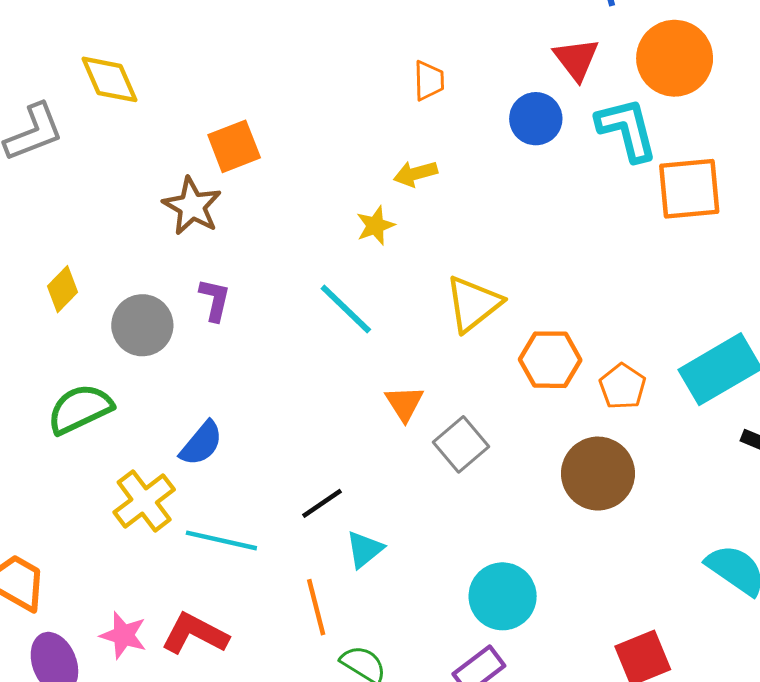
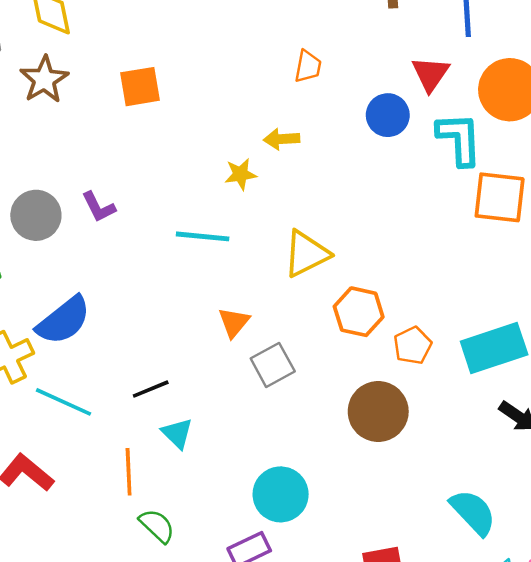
brown star: (192, 206) -> (44, 79), moved
purple L-shape: (215, 300) -> (99, 207), turned 129
cyan line: (346, 309) -> (203, 236), turned -50
blue semicircle: (201, 443) -> (64, 320), size x1.4
cyan triangle: (364, 549) -> (177, 433), turned -48

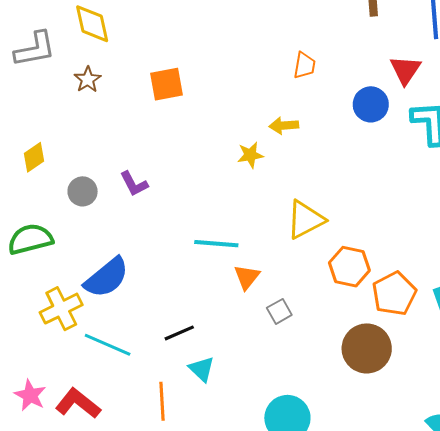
brown star: (44, 79) -> (88, 80), size x0.7
gray circle: (36, 215) -> (83, 191), size x0.7
cyan line: (203, 236) -> (216, 244), moved
orange pentagon: (413, 345) -> (394, 294), size x1.4
gray square: (273, 365) -> (279, 311), size x0.7

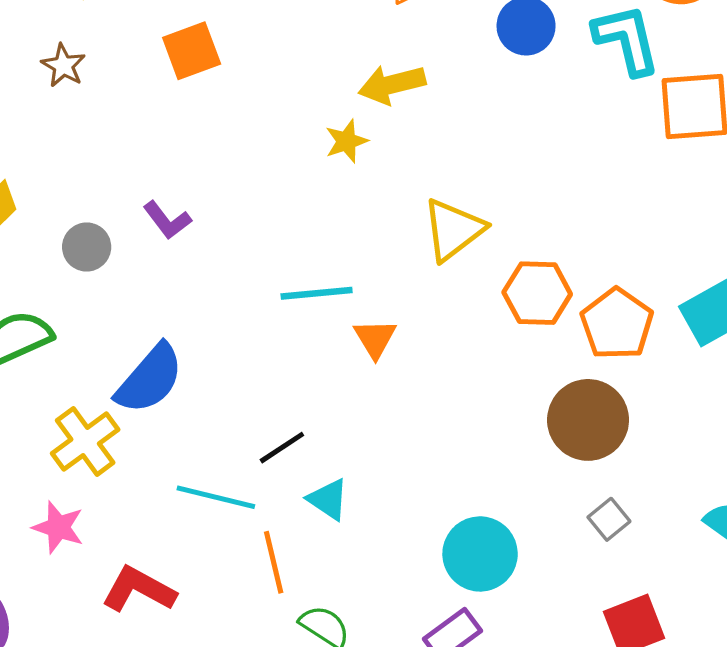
yellow arrow: (284, 125) -> (392, 84), size x1.4
gray square: (279, 311) -> (609, 519), moved
cyan line: (108, 345) -> (216, 497), moved
pink star: (30, 395) -> (58, 527), moved

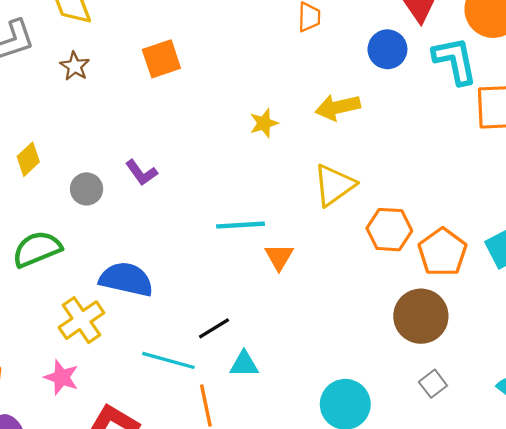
yellow arrow: (392, 84) -> (338, 107), moved
blue semicircle: (150, 379) -> (126, 279), turned -120
cyan triangle: (328, 499) -> (244, 364), turned -36

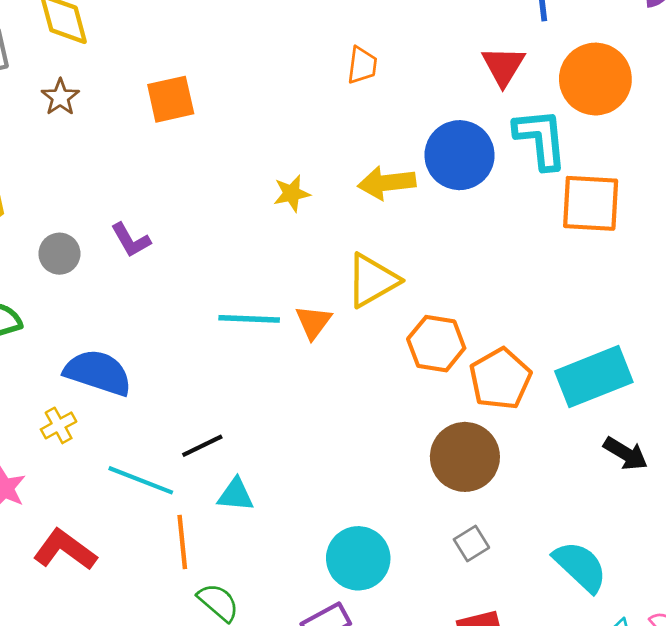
blue circle: (387, 49) -> (460, 155), moved, size x1.4
orange triangle: (279, 257) -> (313, 322), moved
yellow cross: (81, 320) -> (59, 425), moved, size x0.6

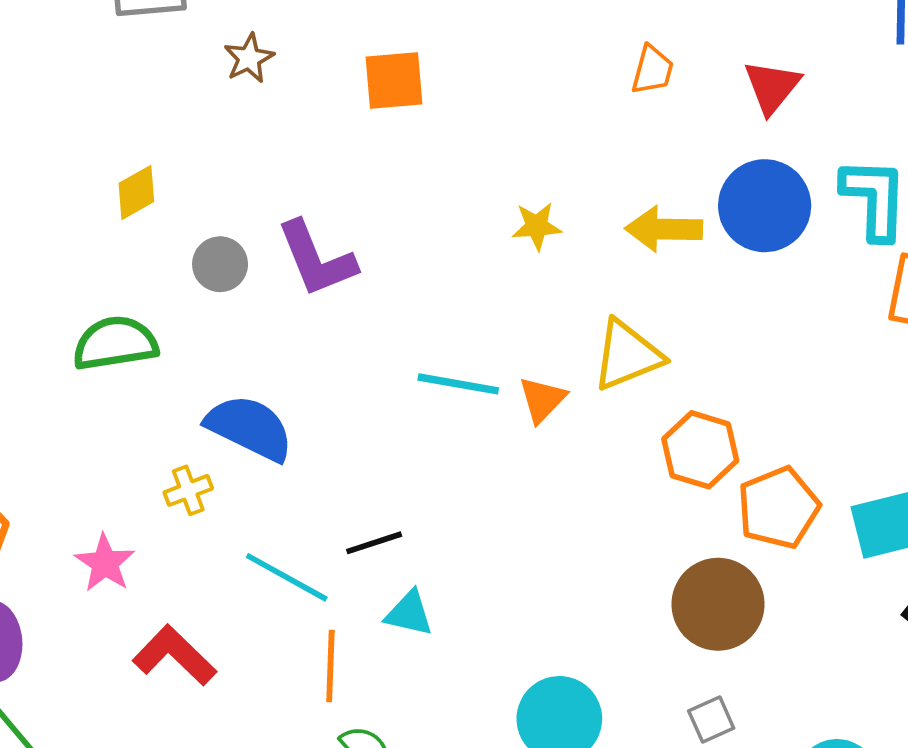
red triangle: (503, 66) -> (772, 87), moved
purple L-shape: (131, 240) -> (316, 259), size x1.6

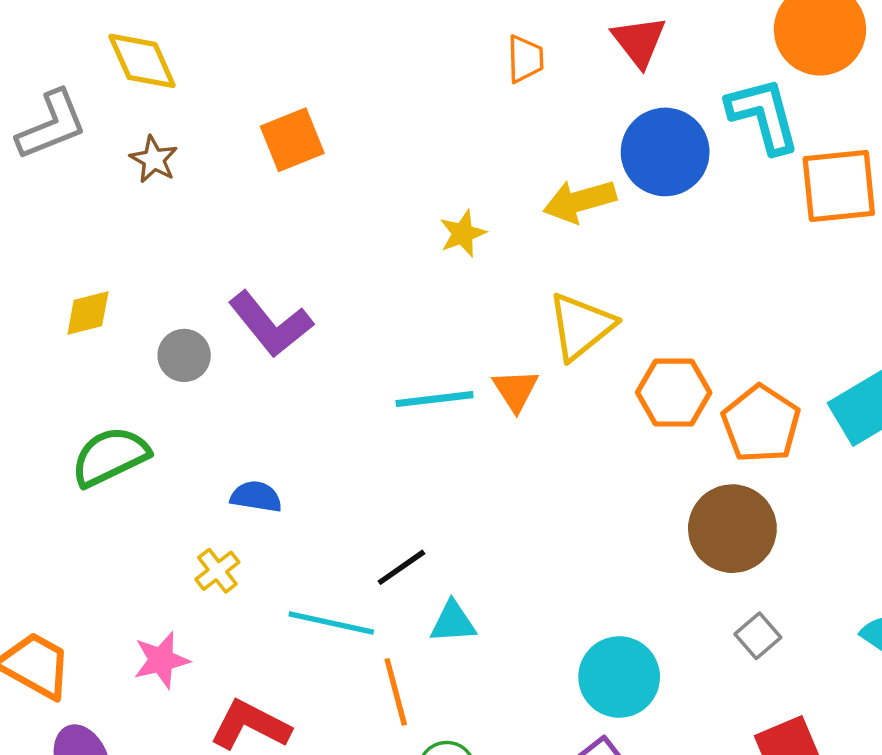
yellow diamond: (136, 192) -> (88, 313), turned 32
blue semicircle: (250, 428) -> (256, 497), size x0.6
pink star: (105, 563) -> (161, 660), turned -30

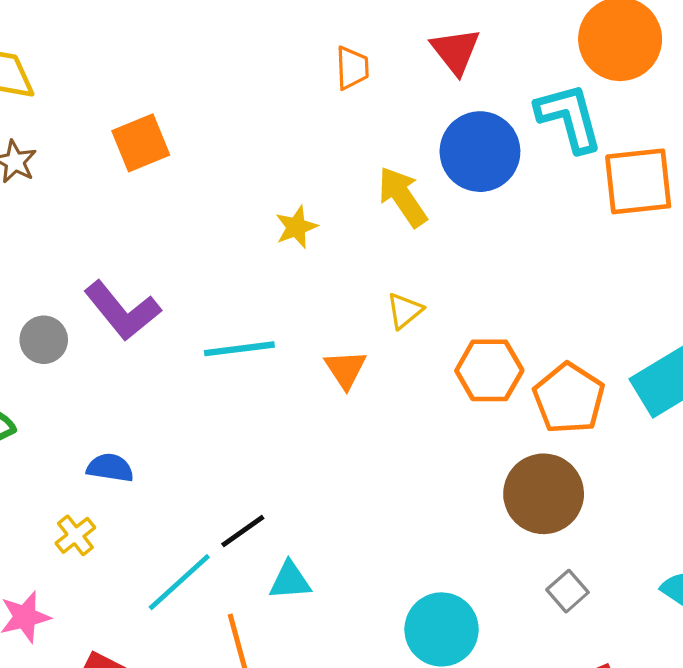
yellow arrow: (580, 201) -> (402, 197), turned 72
yellow triangle: (581, 326) -> (405, 311), size x0.6
cyan line: (435, 399) -> (239, 349), moved
cyan line: (331, 623) -> (179, 582), turned -54

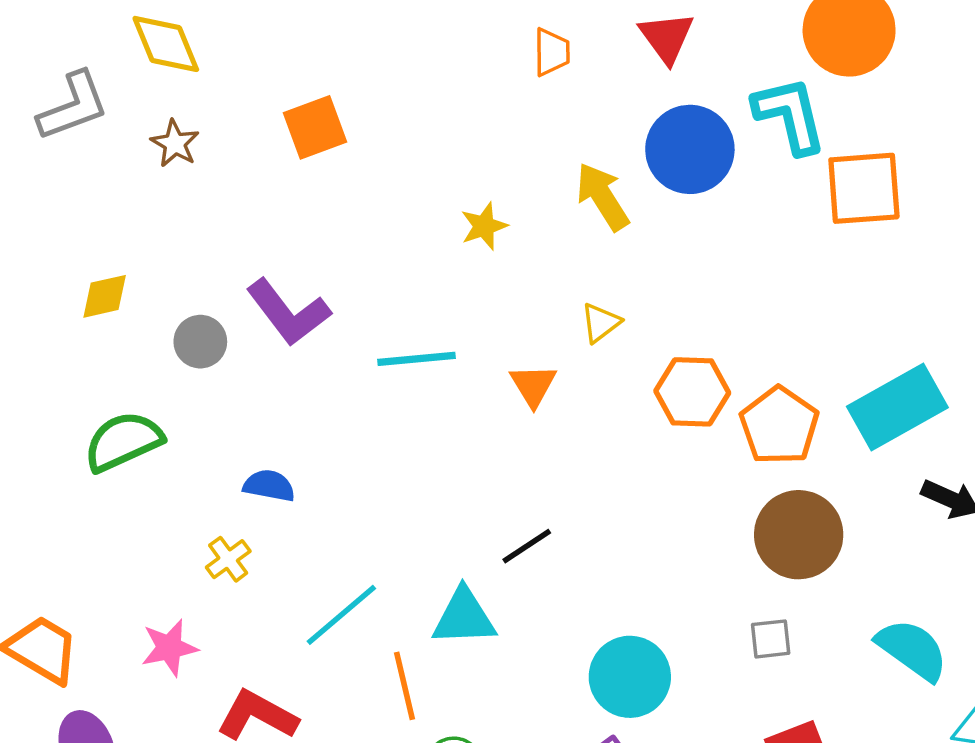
brown circle: (544, 494) -> (799, 535), moved
black line: (243, 531) -> (527, 546), moved
cyan triangle: (290, 581) -> (464, 617), size x1.4
gray square: (567, 591) -> (771, 639), turned 33

